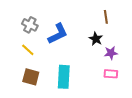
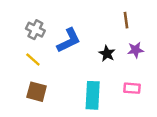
black star: (96, 39) -> (107, 54), moved
purple star: (111, 53) -> (136, 50), moved
cyan rectangle: (64, 77) -> (93, 95), moved

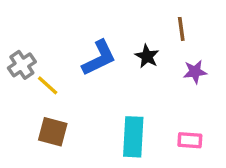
gray cross: (35, 30) -> (22, 65), moved, turned 30
black star: (107, 54) -> (147, 56), moved
pink rectangle: (132, 88) -> (190, 140), moved

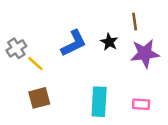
purple star: (195, 72) -> (145, 53), size x1.6
brown square: (53, 132) -> (39, 98), turned -30

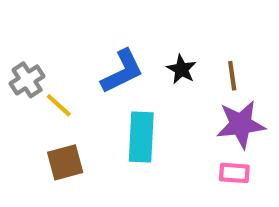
brown line: (135, 22) -> (232, 76), moved
purple star: (145, 53) -> (241, 124), moved
cyan rectangle: (99, 102) -> (141, 137), moved

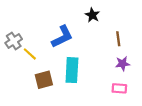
black star: (181, 69) -> (92, 15), moved
purple star: (241, 124) -> (123, 64), size x0.6
brown square: (65, 162) -> (44, 80), moved

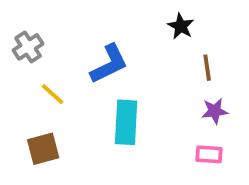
black star: (92, 15) -> (181, 26), moved
gray cross: (14, 41) -> (28, 47), moved
brown square: (44, 80) -> (43, 149), moved

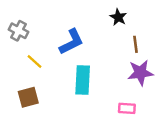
gray cross: (28, 47) -> (18, 31), turned -30
purple star: (215, 111) -> (140, 73), size x1.5
pink rectangle: (209, 154) -> (127, 108), moved

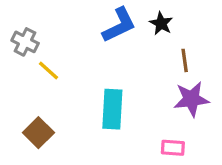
blue L-shape: (71, 42) -> (119, 25), moved
yellow line: (34, 62) -> (49, 70), moved
brown square: (28, 97) -> (38, 133), turned -30

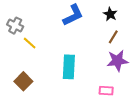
black star: (161, 23) -> (110, 14), moved
brown line: (185, 60) -> (113, 37), turned 40

